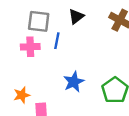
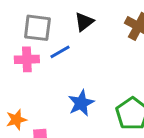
blue line: (57, 41) -> (60, 52), turned 49

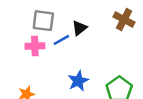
black triangle: (84, 22) -> (79, 28), moved

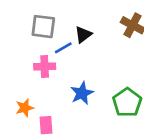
pink cross: (35, 46) -> (45, 67), moved

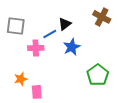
gray square: (43, 27) -> (16, 26), moved
blue star: (82, 93) -> (72, 47), moved

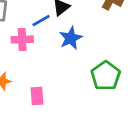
pink rectangle: (37, 92) -> (37, 96), moved

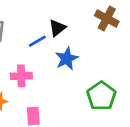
pink cross: (22, 39) -> (21, 76), moved

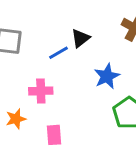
blue star: (67, 59) -> (107, 76), moved

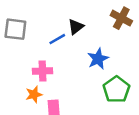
orange star: (16, 119) -> (34, 94), moved

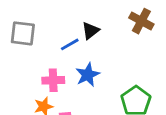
blue star: (98, 59) -> (88, 75), moved

